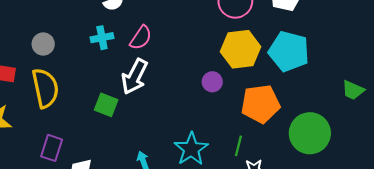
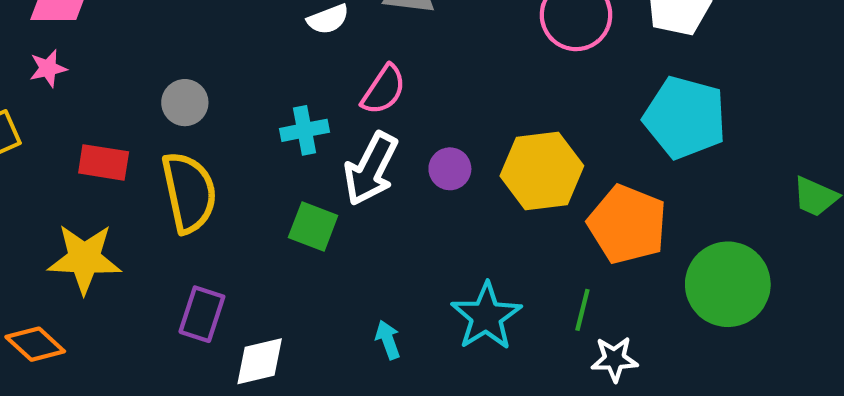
cyan cross: (102, 38) -> (305, 130), moved
yellow hexagon: (241, 49) -> (542, 171), moved
purple circle: (212, 82) -> (450, 169), moved
orange pentagon: (261, 104) -> (627, 224), turned 30

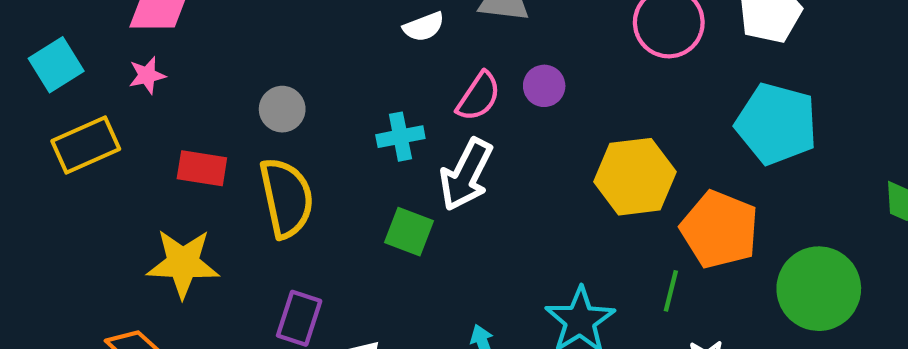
purple circle: (450, 169) -> (544, 86), moved
green line: (582, 310) -> (671, 291), moved

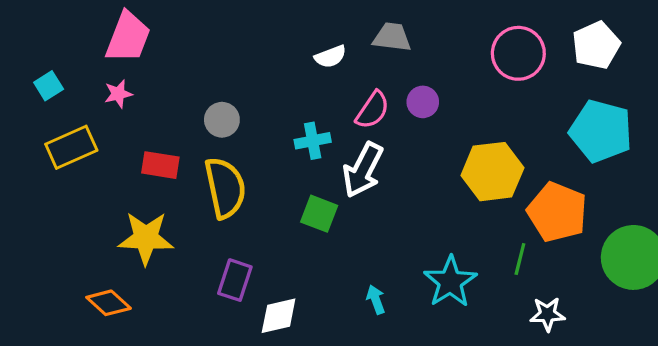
cyan square: (56, 65) -> (49, 86), size x0.7

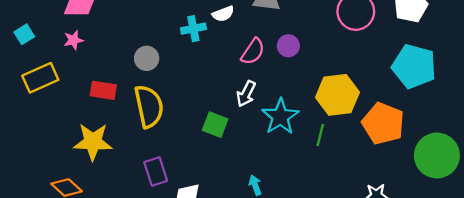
cyan cross: (313, 141) -> (193, 29), moved
white arrow: (363, 170) -> (246, 94), size x0.7
green line: (520, 259) -> (320, 135), moved
purple rectangle: (235, 280) -> (156, 172), turned -36
cyan star: (450, 282) -> (280, 117), moved

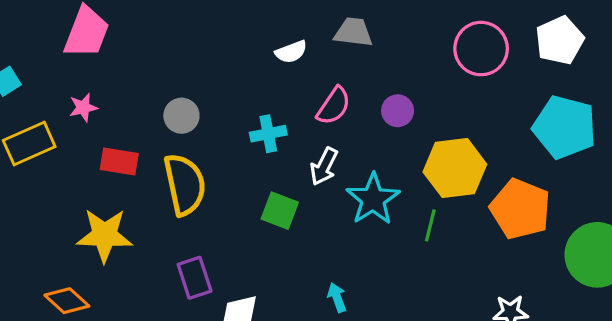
cyan cross: (193, 29) -> (268, 134), moved
pink star: (73, 40) -> (83, 107), moved
purple circle: (288, 46) -> (398, 111), moved

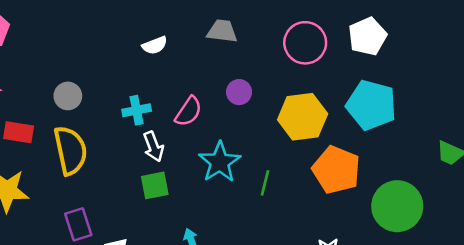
gray trapezoid: (353, 32) -> (222, 31), moved
pink semicircle: (334, 106) -> (188, 112), moved
white arrow: (324, 166) -> (153, 147), moved, turned -48
yellow hexagon: (455, 168) -> (303, 117), moved
green square: (280, 211) -> (155, 185), moved, turned -32

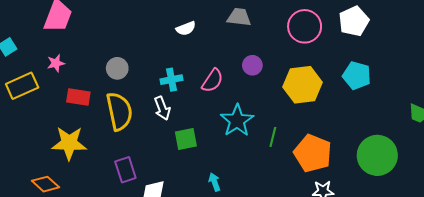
cyan pentagon: (371, 105) -> (357, 76), size x0.7
white arrow: (153, 147) -> (162, 108), moved
orange pentagon: (336, 170) -> (313, 153), moved

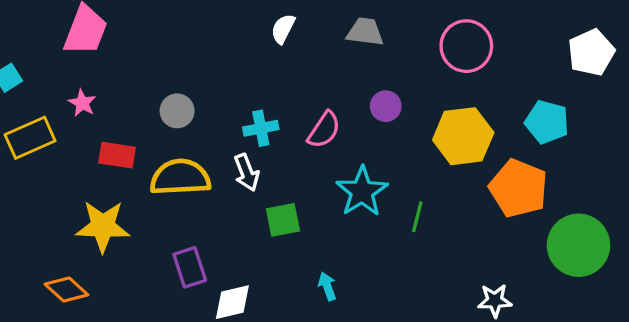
white pentagon: (354, 21) -> (591, 52), moved
white semicircle: (186, 28) -> (283, 29), moved, turned 138
pink star: (56, 63) -> (82, 103), turned -30
yellow semicircle: (119, 111) -> (180, 177), turned -81
orange pentagon: (313, 153) -> (518, 188), moved

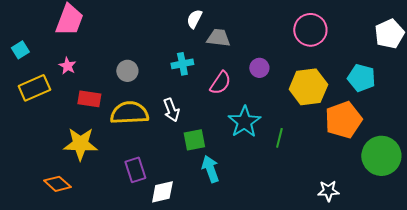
gray trapezoid: (365, 32) -> (218, 38), moved
cyan cross: (261, 128) -> (182, 64), moved
orange pentagon: (518, 188) -> (343, 120), turned 30
cyan arrow: (327, 286) -> (210, 169), moved, size x1.5

